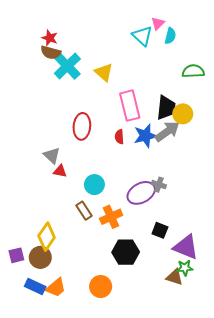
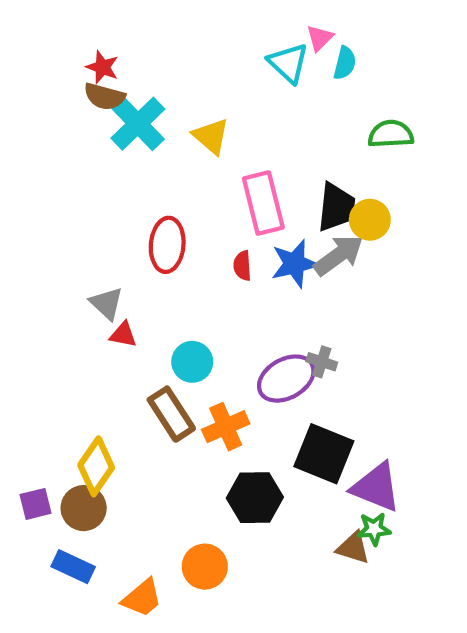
brown rectangle: (84, 211) -> (171, 414), size x1.4
black square: (160, 230) -> (324, 454), size x1.8
orange trapezoid: (56, 288) -> (142, 598), moved

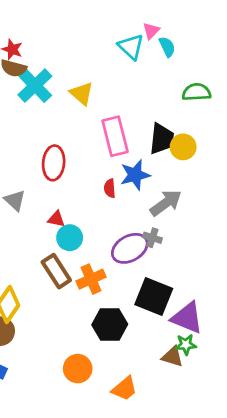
cyan semicircle: (345, 63) -> (167, 47), turned -40
gray arrow: (338, 255) -> (166, 203), moved
red semicircle: (242, 266) -> (110, 188), moved
red triangle: (123, 335) -> (56, 219), moved
orange trapezoid: (142, 598) -> (124, 389), moved

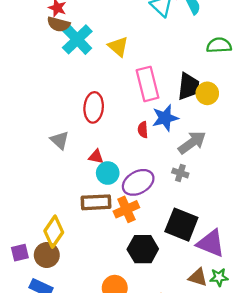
purple ellipse: (130, 248) -> (138, 182), moved
brown rectangle: (56, 271) -> (96, 202), turned -60
green star: (186, 345) -> (219, 277), moved

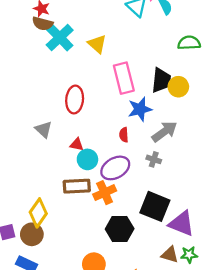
red semicircle: (143, 130) -> (124, 135), moved

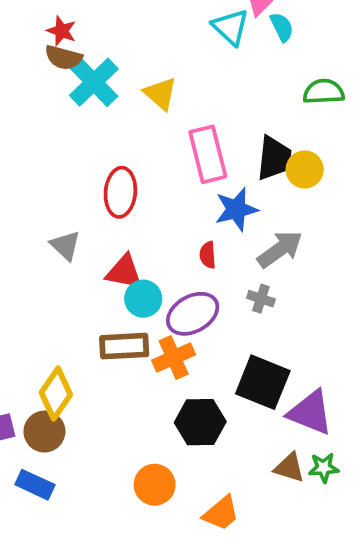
red triangle: (77, 144) -> (124, 272), size x1.5

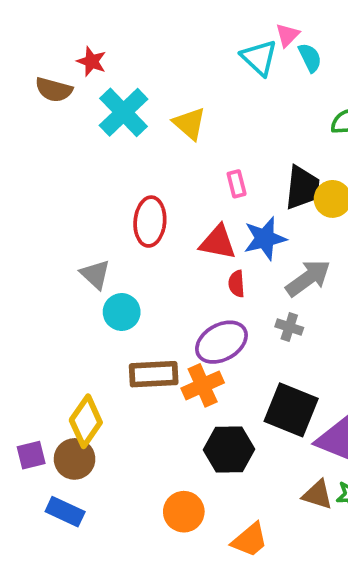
brown semicircle: (63, 57) -> (54, 90), moved
pink rectangle: (208, 154) -> (237, 184), size x0.5
red triangle: (124, 272) -> (218, 242), moved
cyan circle: (143, 299) -> (122, 312), moved

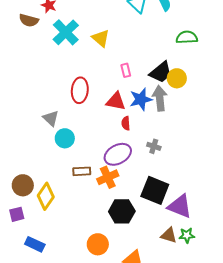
black trapezoid: (302, 188) -> (161, 72), turned 45
gray arrow: (308, 278) -> (160, 98), moved, turned -60
brown rectangle: (154, 374) -> (82, 171), size x0.7
brown circle: (75, 459) -> (23, 185), moved

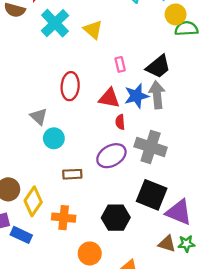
yellow circle: (177, 78) -> (176, 14), moved
gray cross: (154, 146) -> (151, 147), size x2.0
orange cross: (108, 177) -> (64, 218), moved, turned 30
blue rectangle: (35, 244) -> (21, 235), moved

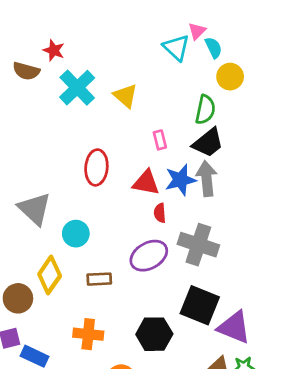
green semicircle: (186, 29) -> (205, 110), moved, turned 105
gray triangle: (39, 117) -> (34, 209), moved, size x1.5
yellow diamond: (33, 201) -> (50, 275), moved

